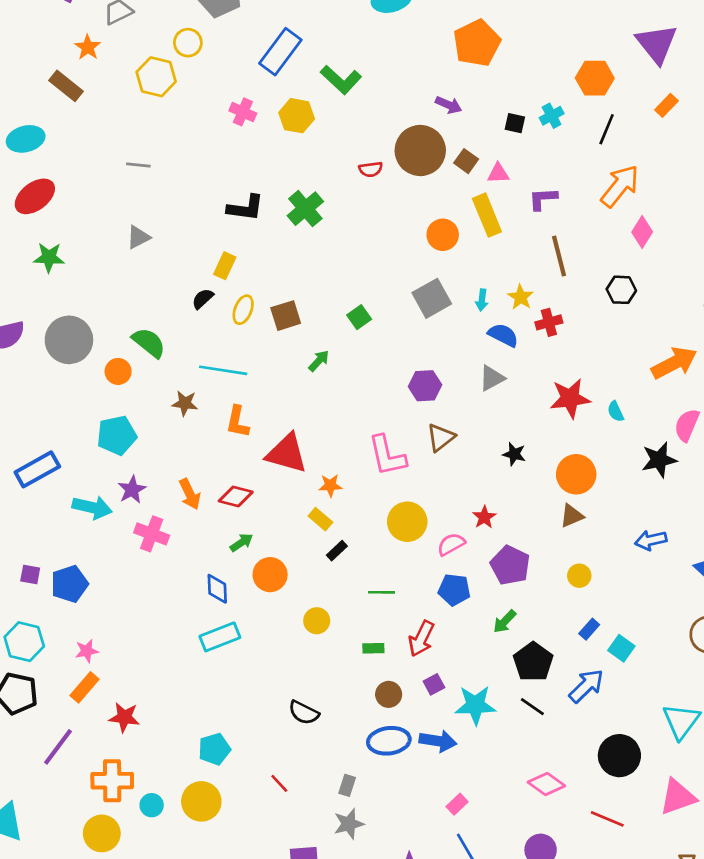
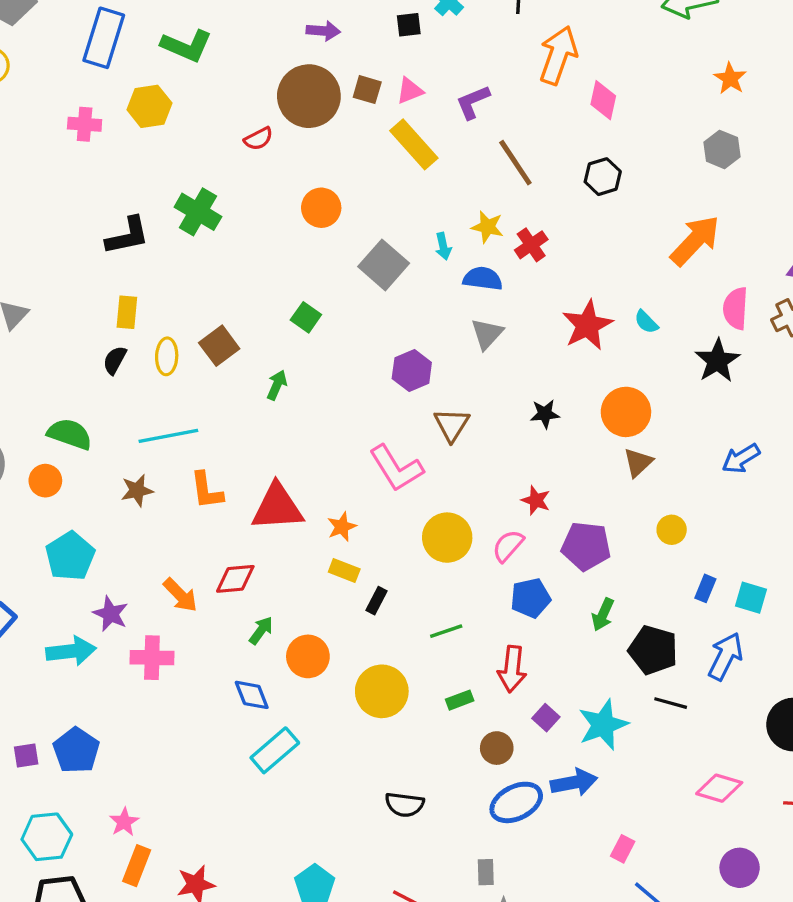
orange circle: (443, 235) -> (321, 208), moved
yellow circle: (317, 621) -> (382, 691), size x1.6

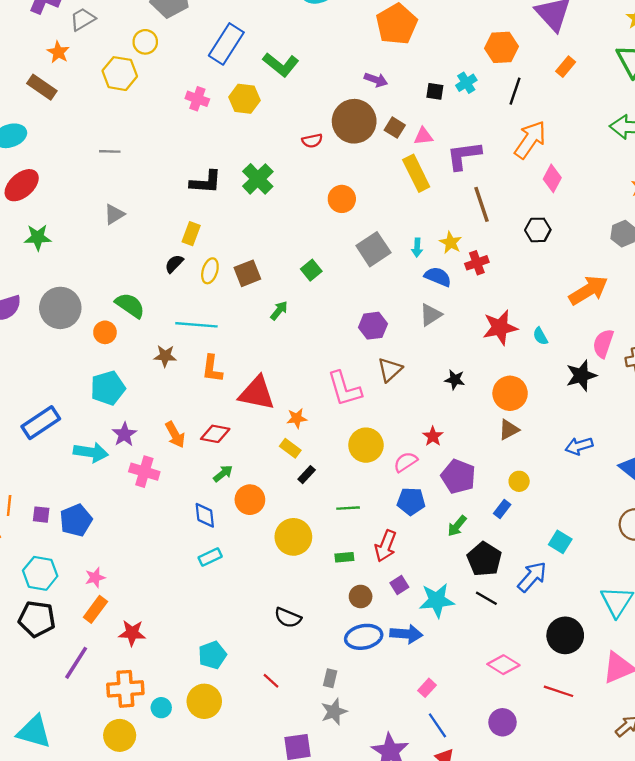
purple L-shape: (473, 102) -> (464, 156), size x1.4
blue rectangle: (705, 588) -> (502, 509), moved
cyan rectangle: (275, 750) -> (210, 557), size x0.7

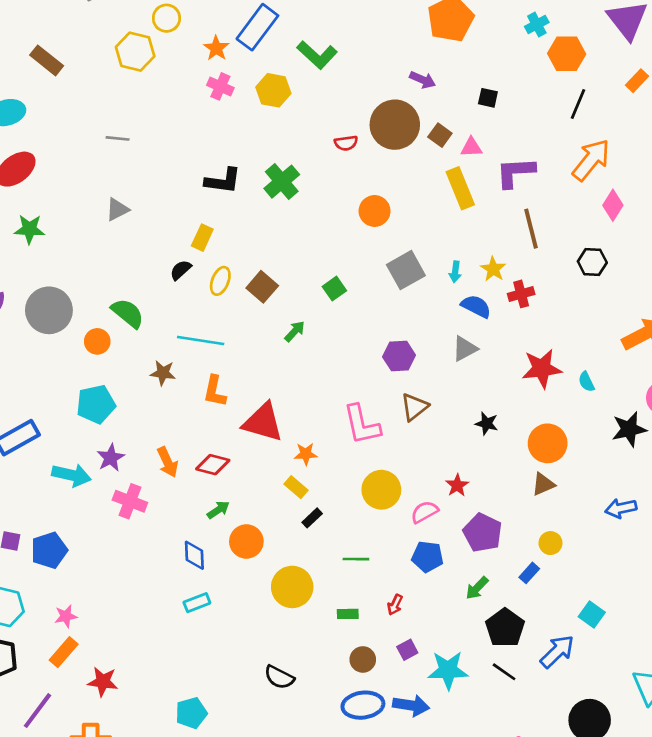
orange star: (58, 52) -> (216, 48), moved
cyan cross: (466, 83) -> (537, 24), moved
brown square: (247, 273) -> (262, 287), turned -32
red arrow: (386, 546) -> (395, 605), size x0.6

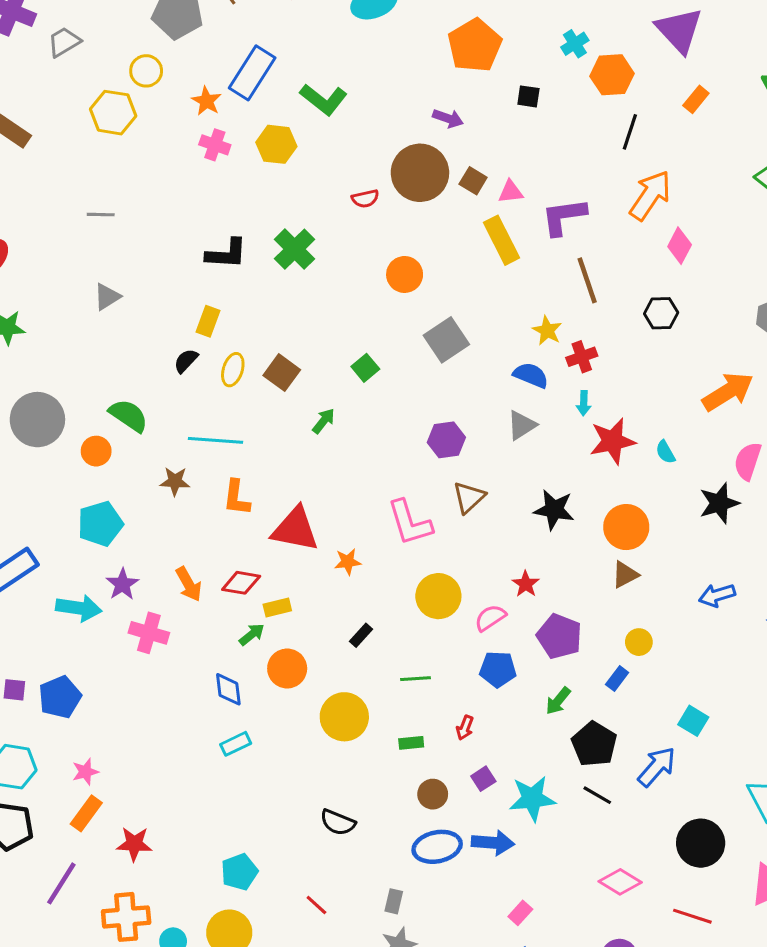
black square: (488, 98) -> (528, 96), moved
cyan arrow: (455, 272) -> (584, 403), moved
black star: (487, 423) -> (554, 510), size x1.5
yellow rectangle: (296, 487) -> (277, 608), moved, turned -50

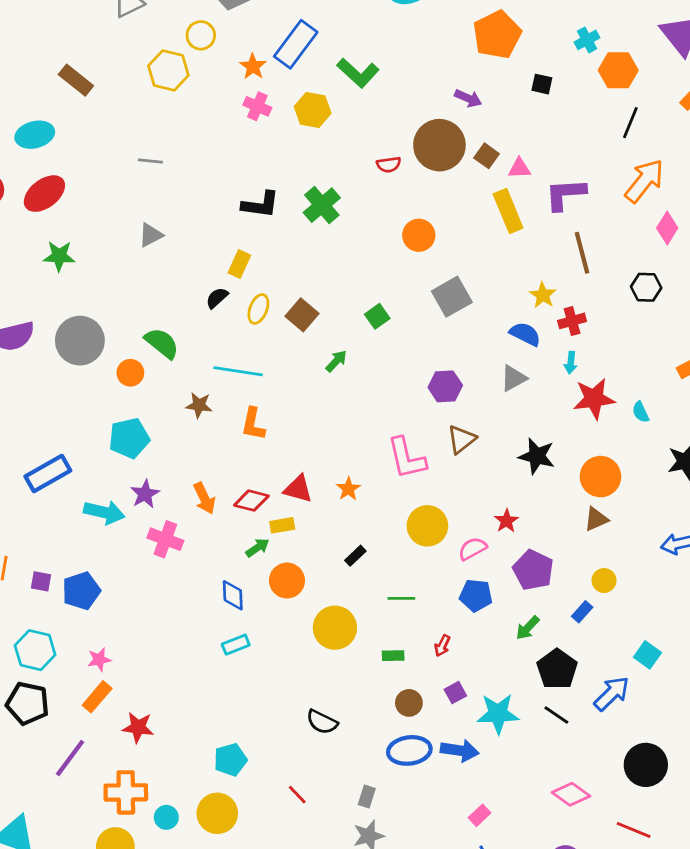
red triangle: (295, 529) -> (298, 489), moved, size x0.7
orange star: (348, 562) -> (348, 489), turned -30

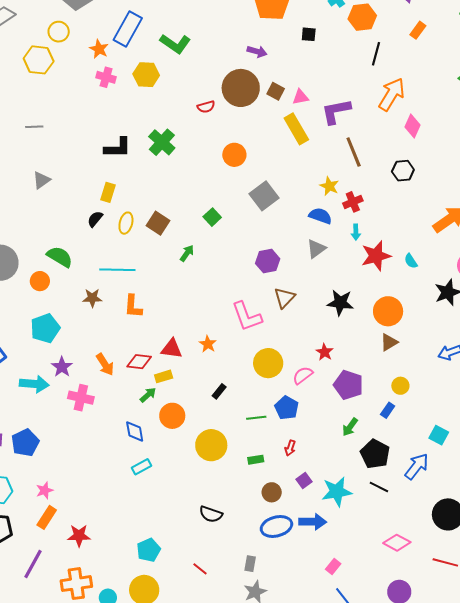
blue pentagon: (476, 595) -> (287, 408), moved, turned 30

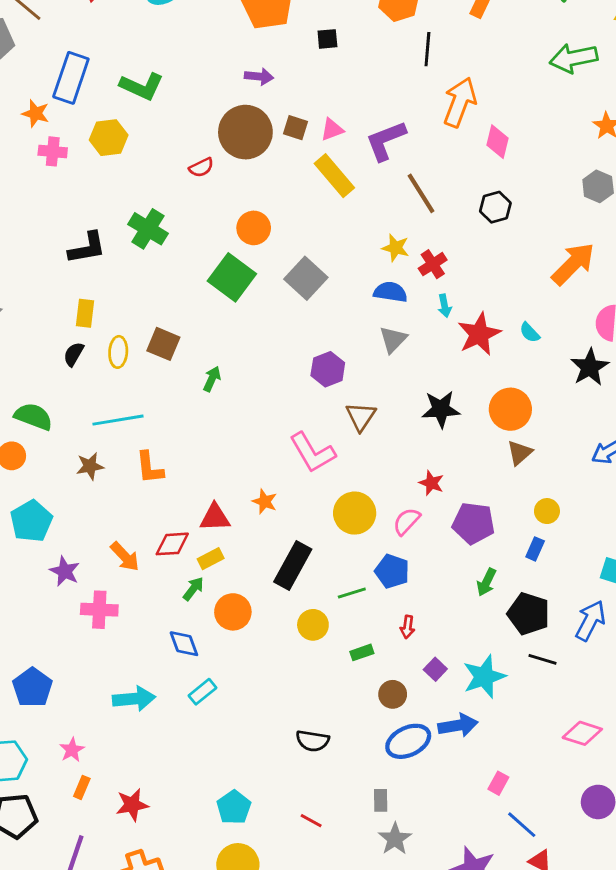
green square: (212, 217) -> (232, 277), moved, size x1.8
cyan arrow: (34, 384) -> (134, 699), moved
black rectangle: (219, 391) -> (293, 566), size x2.0
yellow circle: (211, 445) -> (313, 625), moved, size x0.7
orange rectangle: (47, 517) -> (82, 787), size x0.7

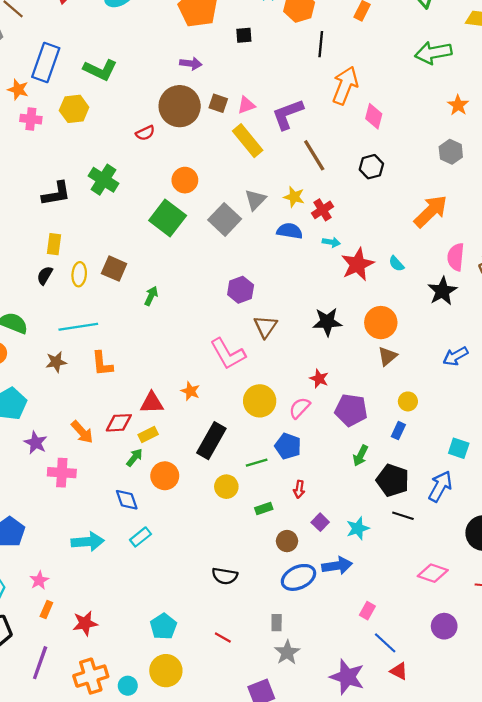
cyan arrow: (445, 306) -> (331, 242), turned -70
gray triangle: (393, 339) -> (255, 200), moved
cyan star: (484, 677) -> (358, 528), size x0.7

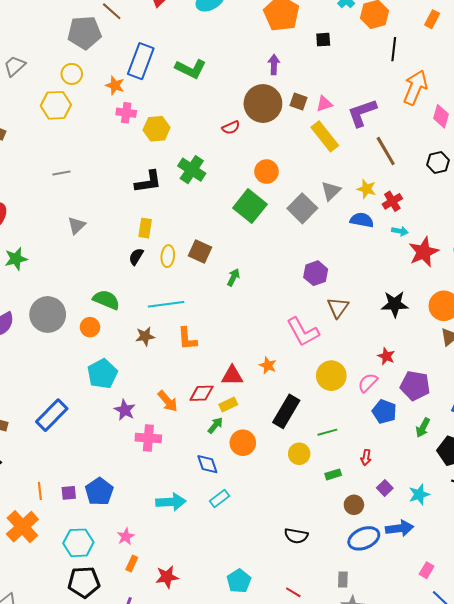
purple arrow: (191, 63) -> (274, 64), turned -96
yellow hexagon: (74, 109) -> (157, 129), moved
blue pentagon: (288, 446) -> (384, 412), moved

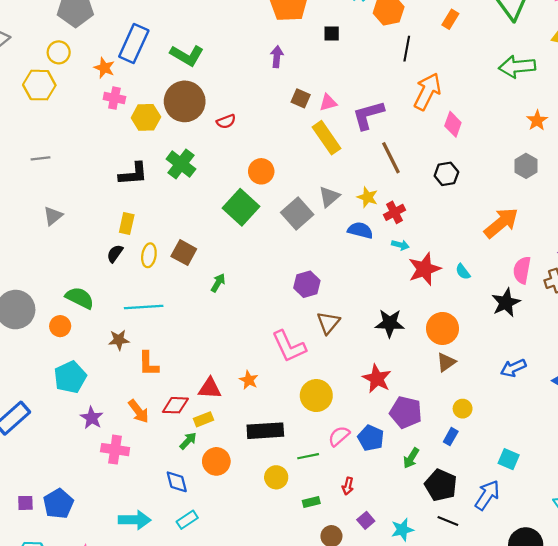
brown circle: (263, 104) -> (185, 101), moved
orange L-shape: (187, 339) -> (148, 364), moved
red star: (386, 356) -> (377, 379), size x1.5
pink semicircle: (368, 383) -> (339, 436), moved
black rectangle: (286, 411) -> (265, 431), turned 52

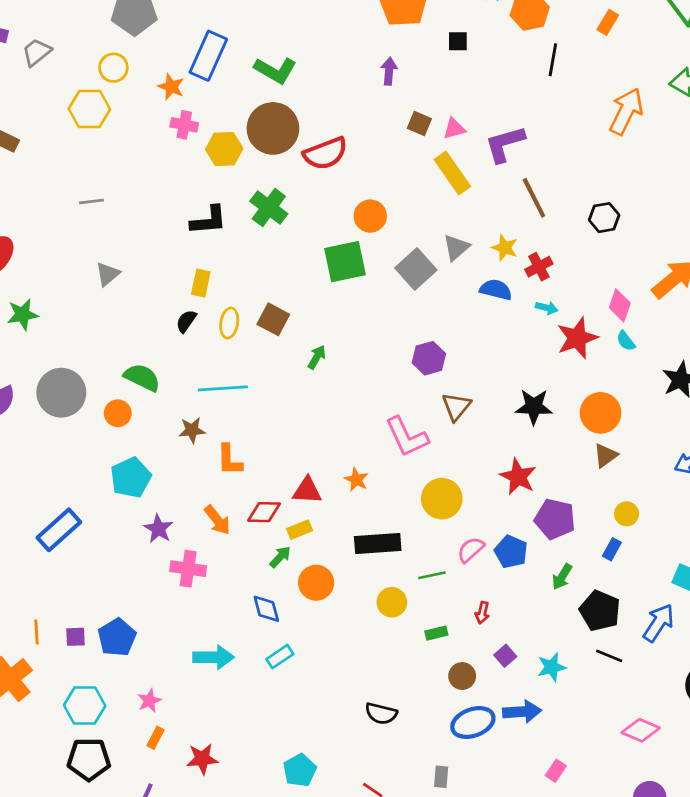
orange arrow: (427, 91) -> (626, 111), moved
red semicircle: (226, 121) -> (325, 153), size x1.8
pink diamond: (453, 124) -> (620, 305), moved
green square: (241, 207) -> (345, 262), turned 36

